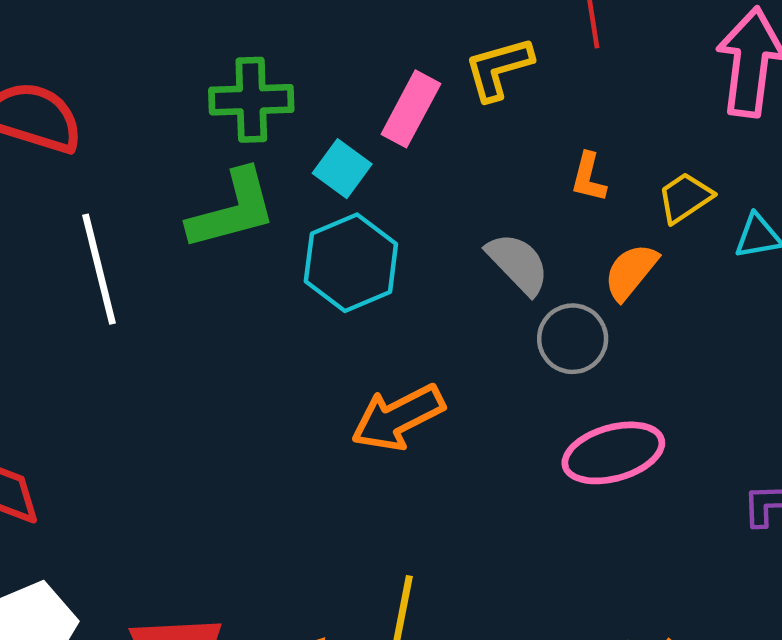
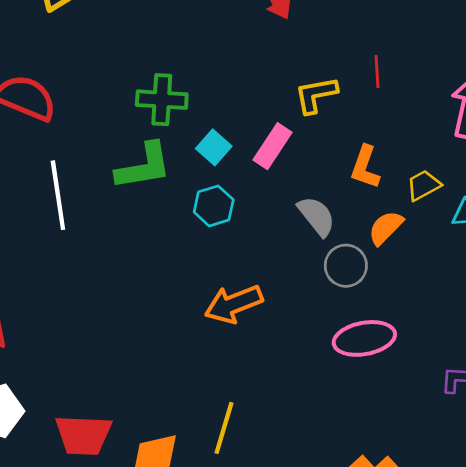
pink rectangle: (411, 109) -> (272, 146), moved
orange L-shape: (589, 177) -> (365, 167), size x1.4
cyan hexagon: (351, 263) -> (214, 206), size x0.7

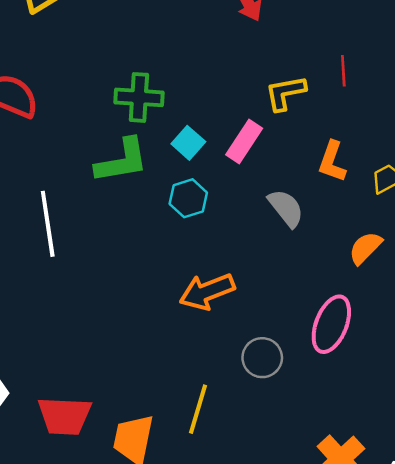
white line: (58, 195) -> (48, 224), moved
orange semicircle: (386, 228) -> (365, 248), moved
gray circle: (346, 266) -> (262, 358), moved
pink ellipse: (364, 338) -> (331, 324), turned -58

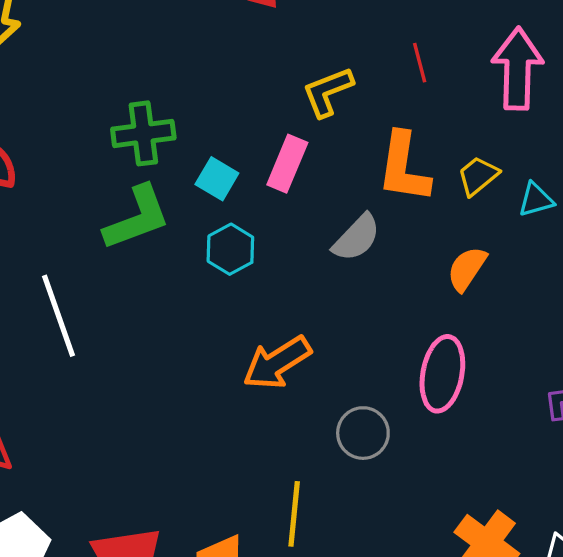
red line: (343, 71) -> (420, 63), moved
orange L-shape: (332, 162) -> (404, 167), size x1.4
gray semicircle: (286, 208) -> (357, 238), turned 93

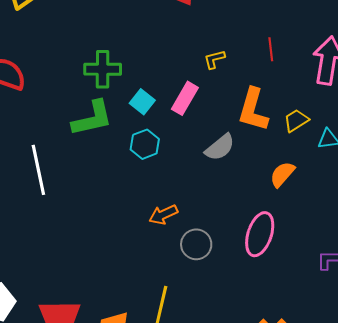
yellow L-shape: (328, 92) -> (214, 59), size x0.7
orange arrow: (277, 363) -> (163, 215), size x0.7
gray circle: (363, 433) -> (196, 244), moved

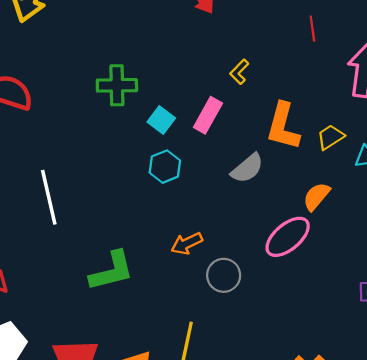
red line: (271, 49) -> (312, 29), moved
yellow L-shape: (214, 59) -> (239, 72), turned -30
green L-shape: (92, 118) -> (112, 271), moved
pink ellipse: (260, 234) -> (288, 237), moved, turned 33

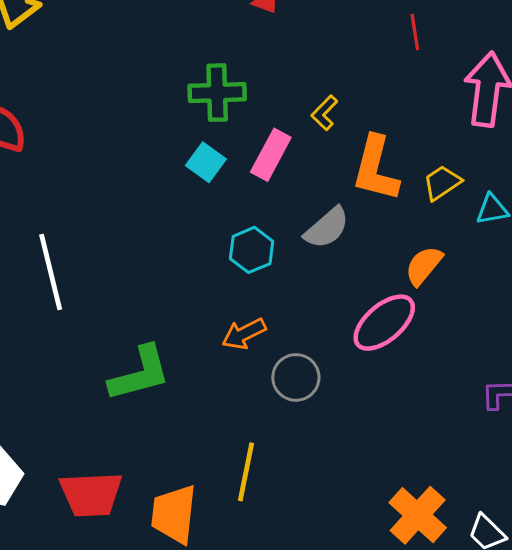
yellow L-shape: (239, 72) -> (325, 113), moved
green cross: (117, 85) -> (217, 93), moved
cyan hexagon: (165, 167) -> (252, 250), moved

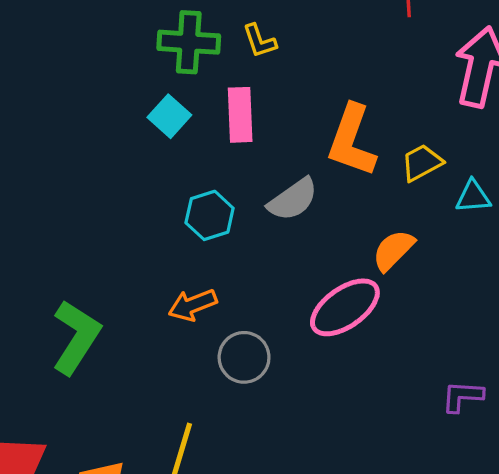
yellow L-shape: (325, 113) -> (259, 41), moved, turned -68
pink rectangle: (271, 155) -> (240, 115), turned -36
green L-shape: (140, 374) -> (76, 337), turned -48

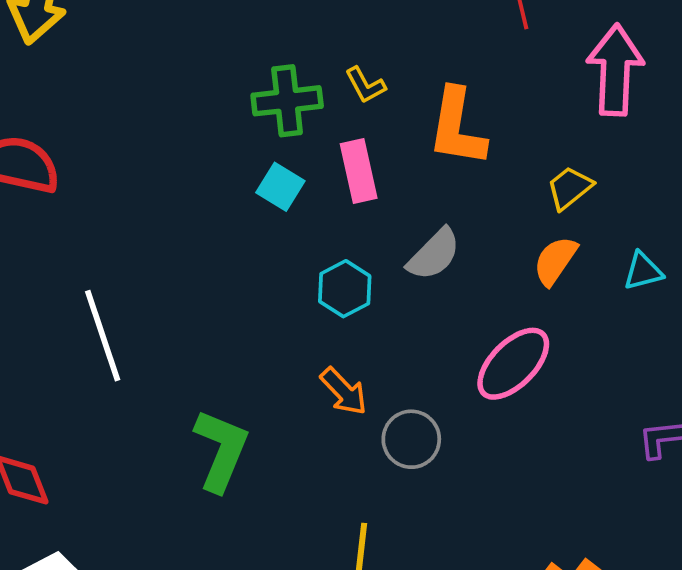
orange L-shape: (352, 141) -> (457, 127), moved
cyan triangle: (473, 197) -> (643, 271), moved
orange semicircle: (393, 250) -> (555, 261), moved
orange arrow: (193, 305) -> (344, 391), turned -102

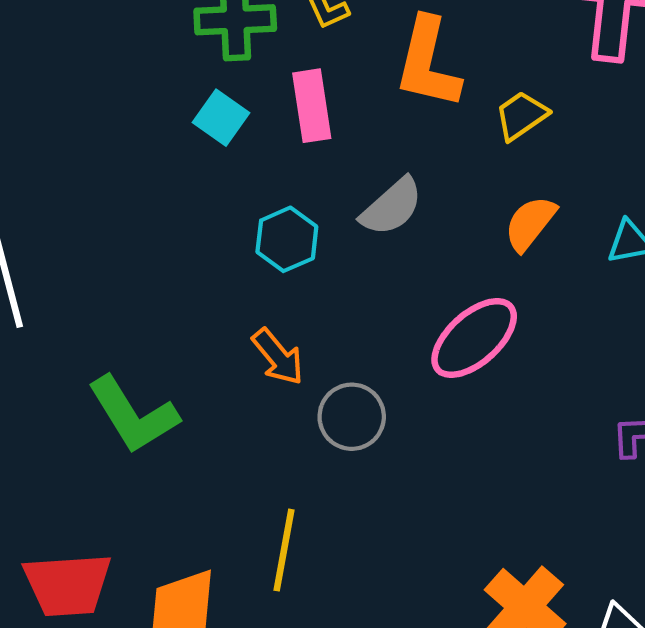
yellow trapezoid: (570, 188) -> (521, 116), moved
green L-shape: (221, 450) -> (133, 415), turned 122

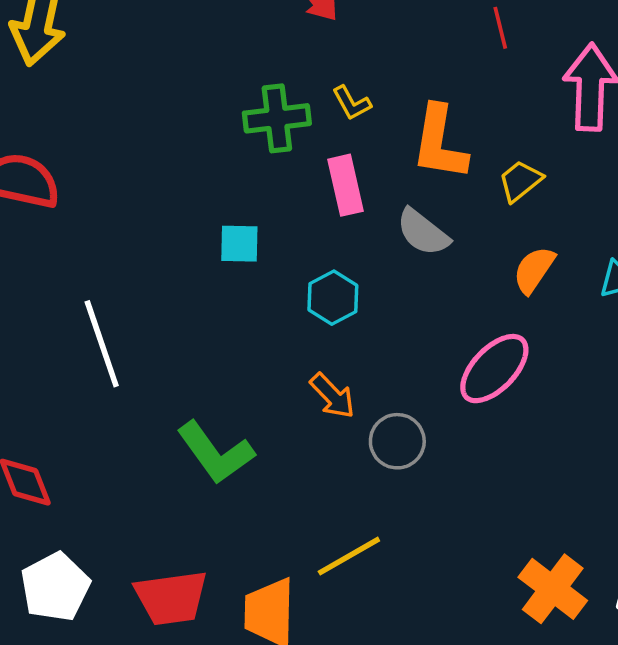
cyan square: (221, 118) -> (239, 244), moved, turned -30
gray semicircle: (392, 207) -> (423, 232), moved, turned 84
yellow line: (284, 550) -> (349, 556), turned 54

